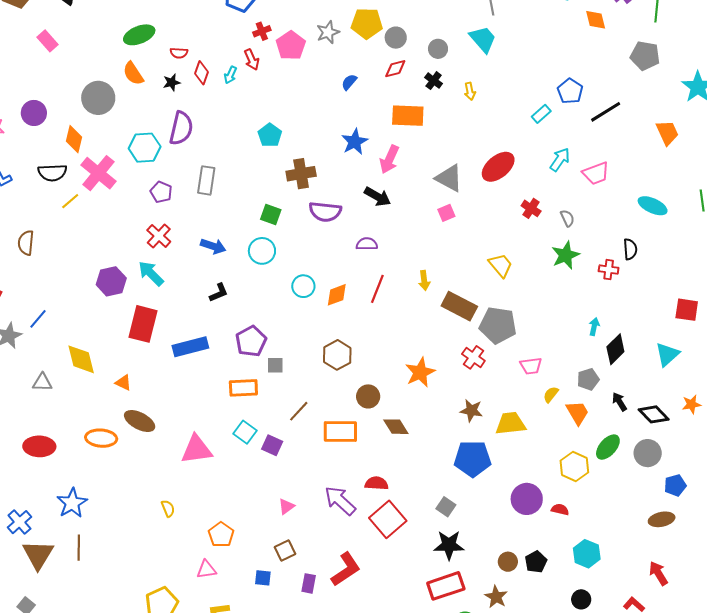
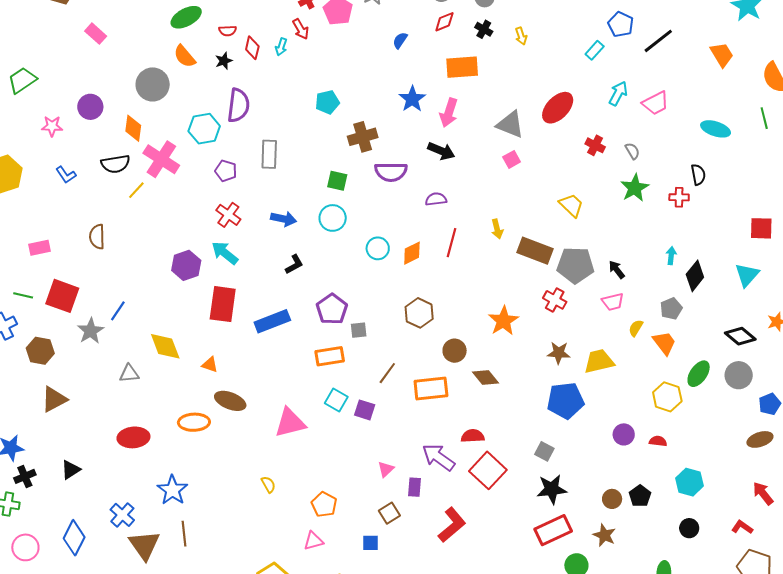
cyan pentagon: (270, 135) -> (327, 102), turned 30
black arrow: (619, 402) -> (617, 270), moved
purple circle: (527, 499) -> (624, 434), size x0.7
purple rectangle: (309, 583) -> (414, 487), moved

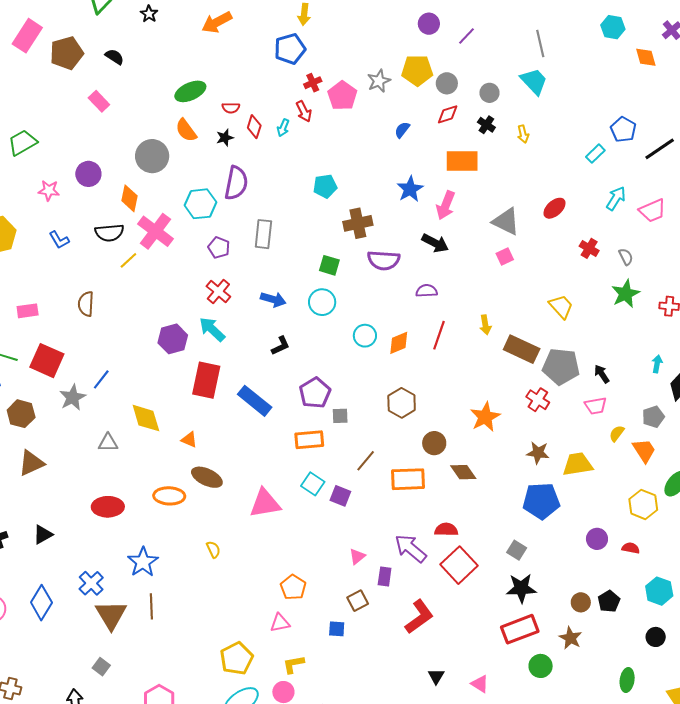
red ellipse: (558, 108) -> (555, 208), size x0.7
blue rectangle: (272, 321) -> (255, 401), turned 56
yellow semicircle: (268, 485) -> (213, 549), moved

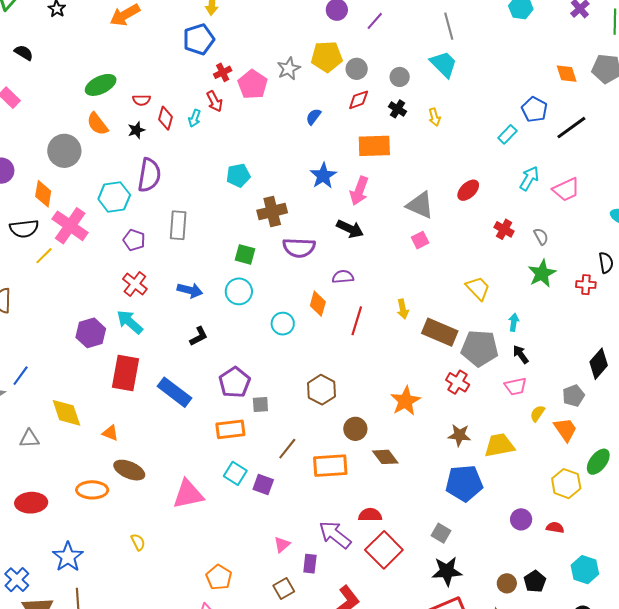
orange diamond: (646, 57) -> (567, 74), moved
orange diamond: (399, 343) -> (318, 304), moved, turned -50
cyan arrow: (657, 364) -> (514, 322), moved

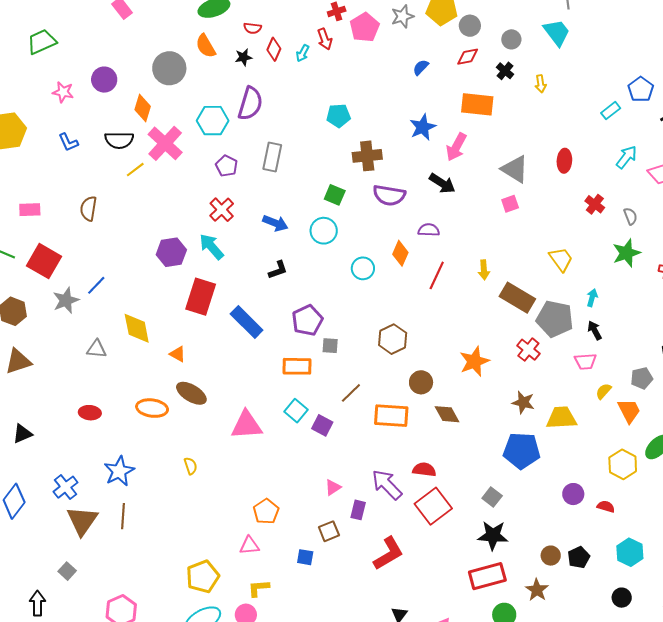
red ellipse: (468, 190) -> (564, 161), turned -50
red ellipse: (31, 503) -> (90, 413), size x0.7

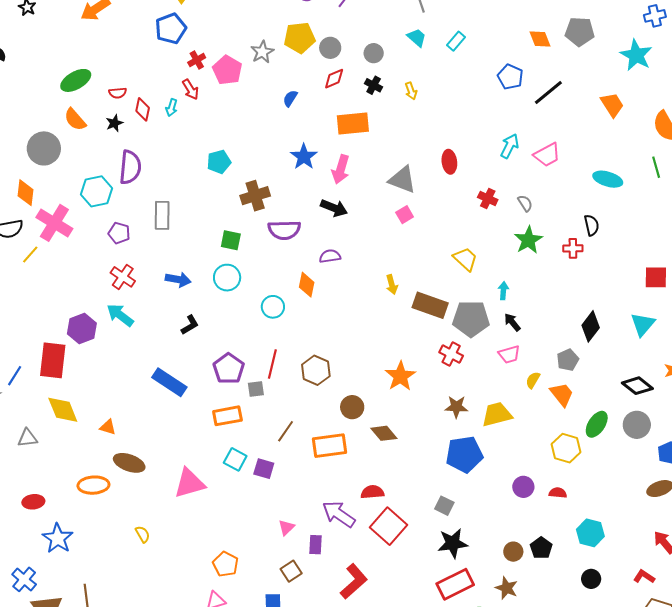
cyan trapezoid: (557, 33) -> (417, 38), size x0.7
cyan rectangle: (611, 111) -> (456, 41), moved
red line: (437, 275) -> (272, 364), moved
red rectangle: (201, 297) -> (53, 360), moved
blue star: (119, 471) -> (58, 538), moved

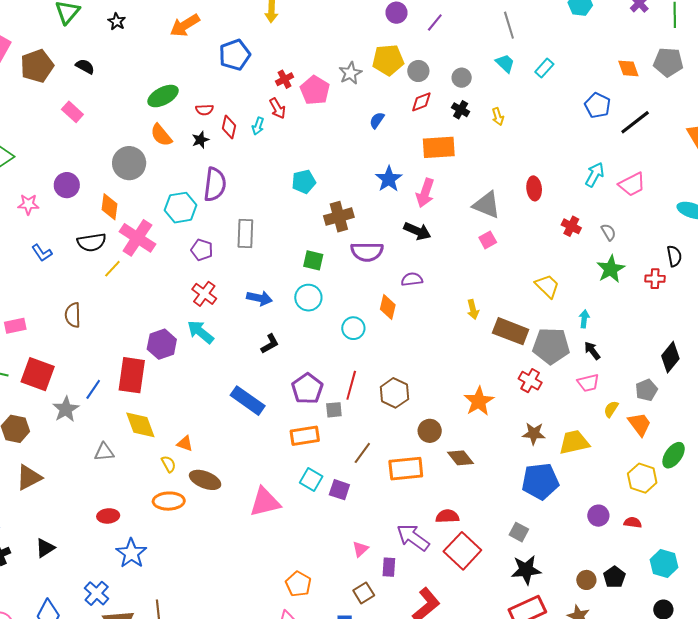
blue pentagon: (171, 29) -> (235, 55), moved
yellow semicircle: (143, 534) -> (169, 464), moved

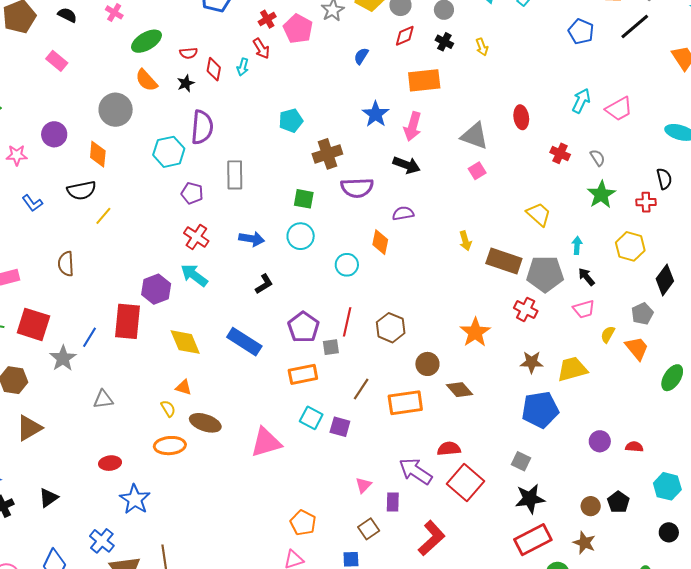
black line: (635, 122) -> (635, 26), moved
pink cross: (137, 238) -> (114, 12), moved, size x0.5
yellow diamond: (140, 425) -> (185, 342), moved
yellow hexagon: (642, 478) -> (630, 246), moved

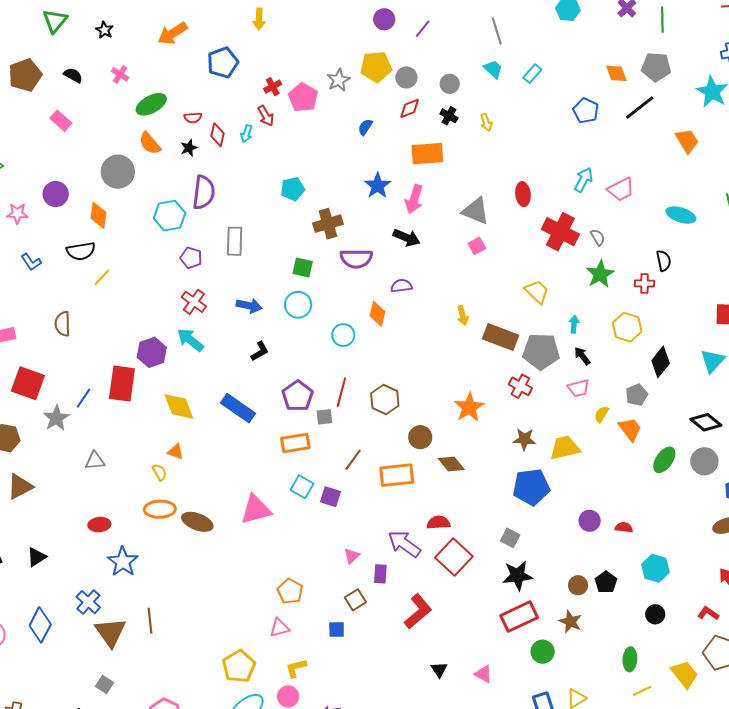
red cross: (560, 153) -> (560, 232), size x1.8
brown ellipse: (205, 423) -> (197, 522), moved

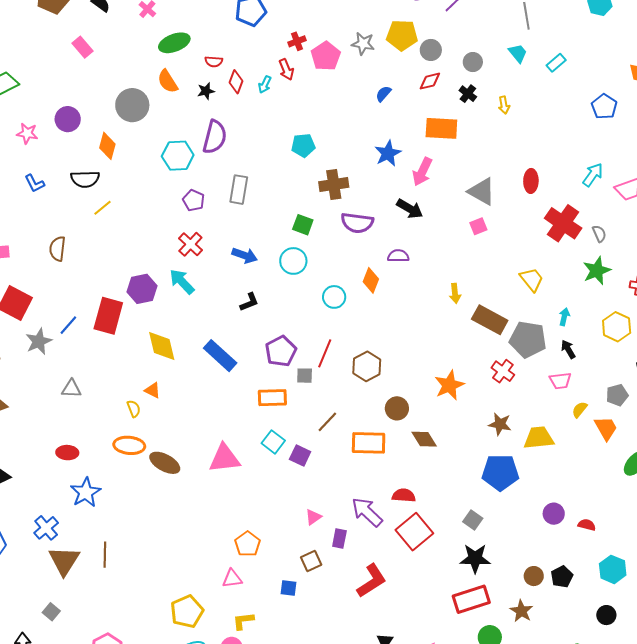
gray star: (338, 80) -> (363, 44), turned 30

